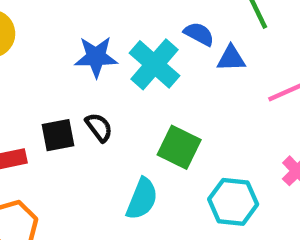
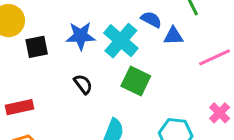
black square: (58, 135) -> (37, 47), moved
green square: (179, 147) -> (136, 81), moved

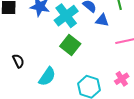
black semicircle: (83, 84) -> (18, 61), moved

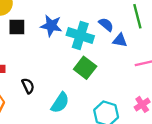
cyan cross: (66, 16) -> (80, 35), turned -35

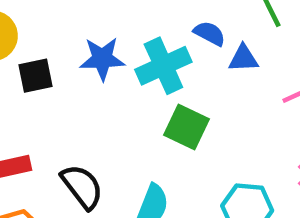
cyan cross: (80, 35) -> (163, 66), turned -30
black semicircle: (28, 86) -> (82, 187), size x1.5

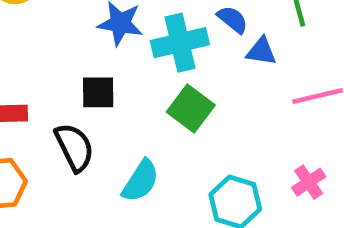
black square: (35, 76) -> (98, 92), moved

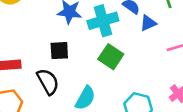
blue triangle: (261, 51) -> (148, 23), turned -30

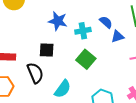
cyan cross: (103, 21) -> (83, 31), size x0.7

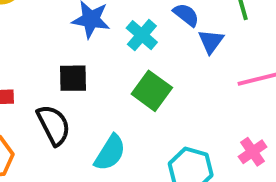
cyan cross: (83, 31) -> (142, 35), turned -35
blue triangle: (118, 36) -> (211, 41), turned -32

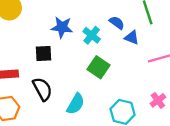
blue triangle: (211, 41) -> (132, 38), turned -42
black square: (73, 78) -> (44, 54), moved

